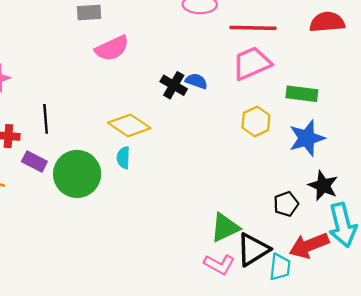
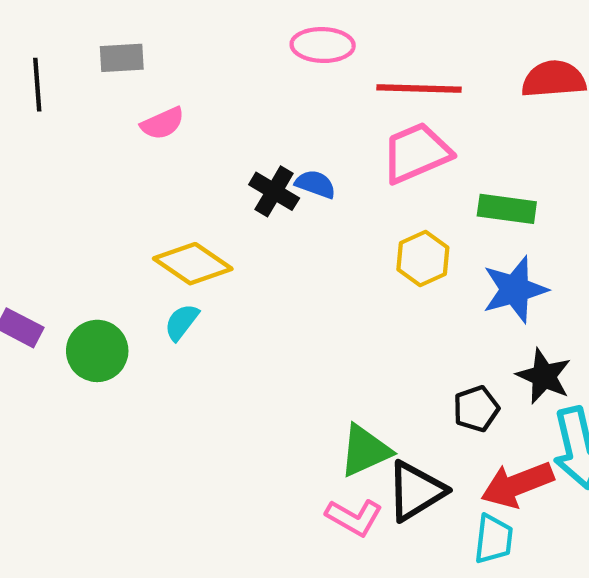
pink semicircle: (112, 48) -> (163, 123), size x0.7
black line: (46, 119) -> (37, 85), moved
cyan semicircle: (123, 158) -> (182, 322), turned 35
green circle: (77, 174) -> (97, 351), size x0.7
cyan trapezoid: (280, 267) -> (494, 539), moved

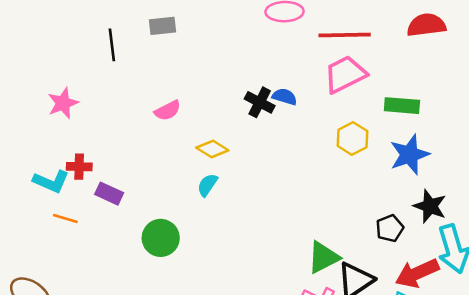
pink semicircle: (163, 123) -> (168, 110), moved
yellow diamond: (193, 264) -> (212, 149), size x0.7
green circle: (97, 351) -> (161, 238), moved

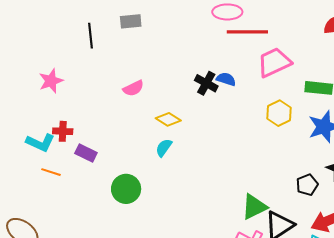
red line: (345, 35) -> (247, 32), moved

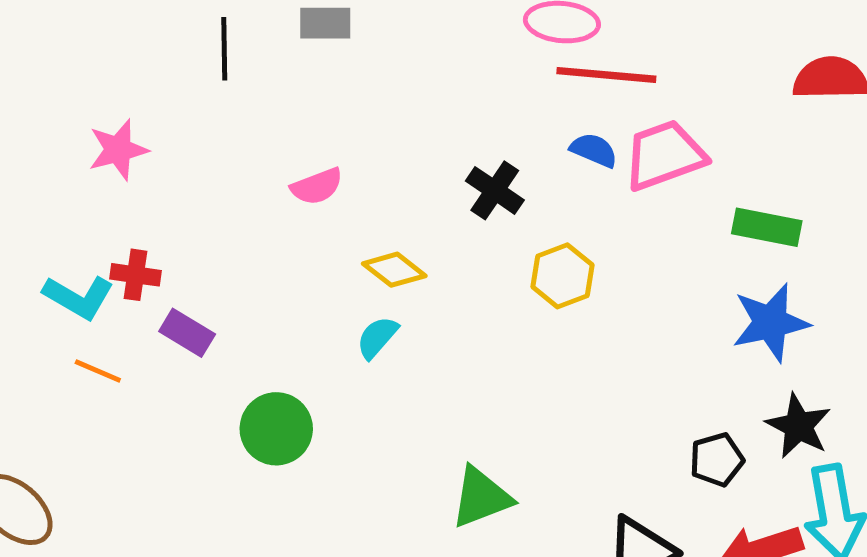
blue semicircle: (226, 79) -> (594, 150), moved
yellow hexagon: (279, 113) -> (562, 276), moved
green triangle: (254, 207) -> (481, 497), moved

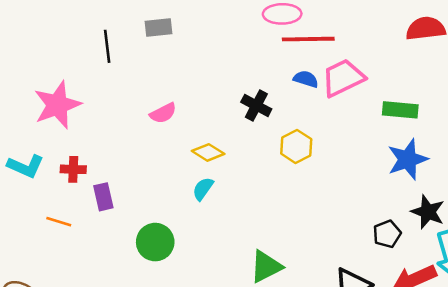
pink star: (118, 150) -> (57, 105), size x1.5
cyan L-shape: (79, 297) -> (26, 166), moved
purple rectangle: (187, 333) -> (103, 197), turned 52

